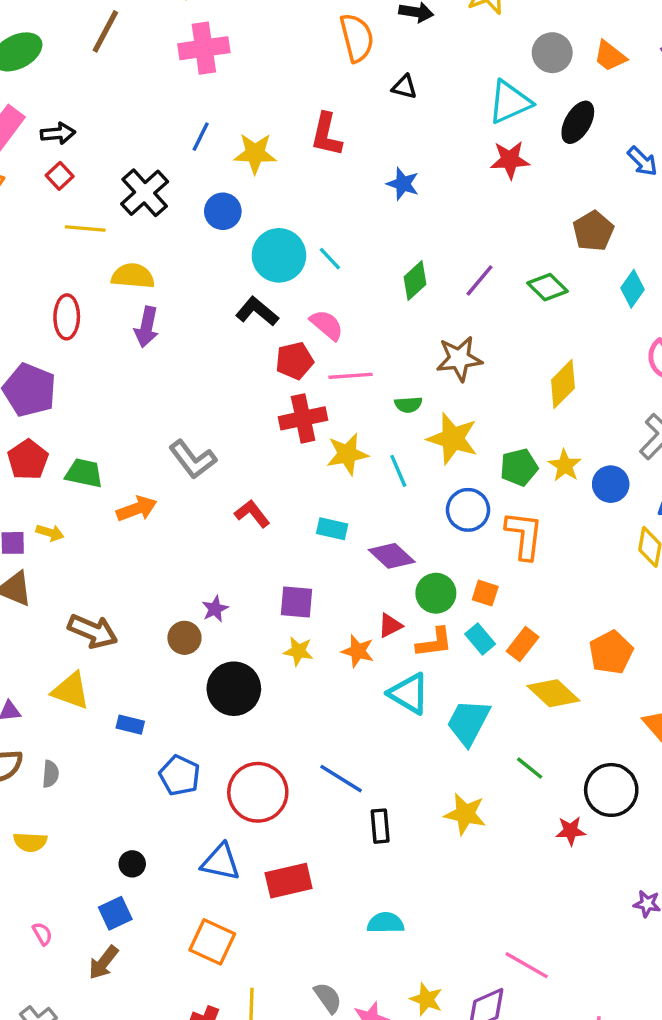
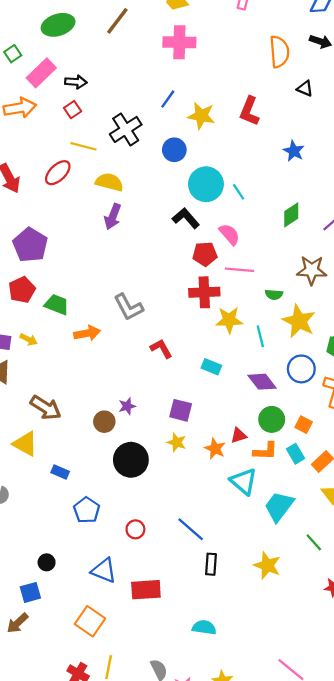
red ellipse: (67, 317) -> (58, 173), moved, turned 36
purple diamond: (392, 556) -> (262, 382), moved
red circle: (258, 792) -> (135, 529), size x0.5

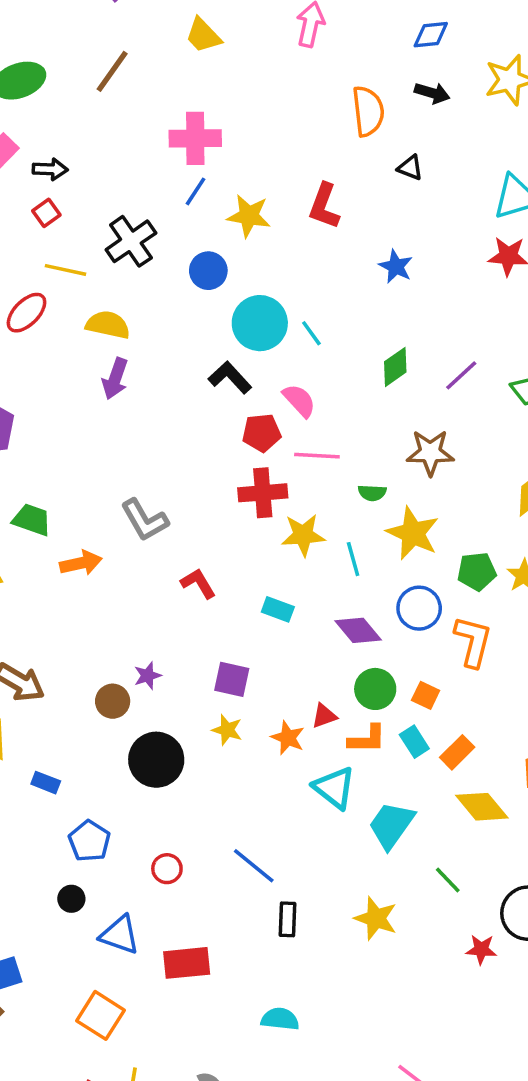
pink cross: (179, 42) -> (195, 138), moved
black circle: (47, 562) -> (71, 899), moved

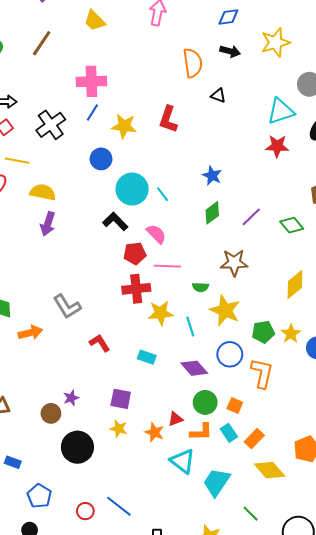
black cross: (131, 241) -> (51, 125), moved
blue star: (396, 266) -> (212, 176), moved
blue line: (254, 866) -> (119, 506), moved

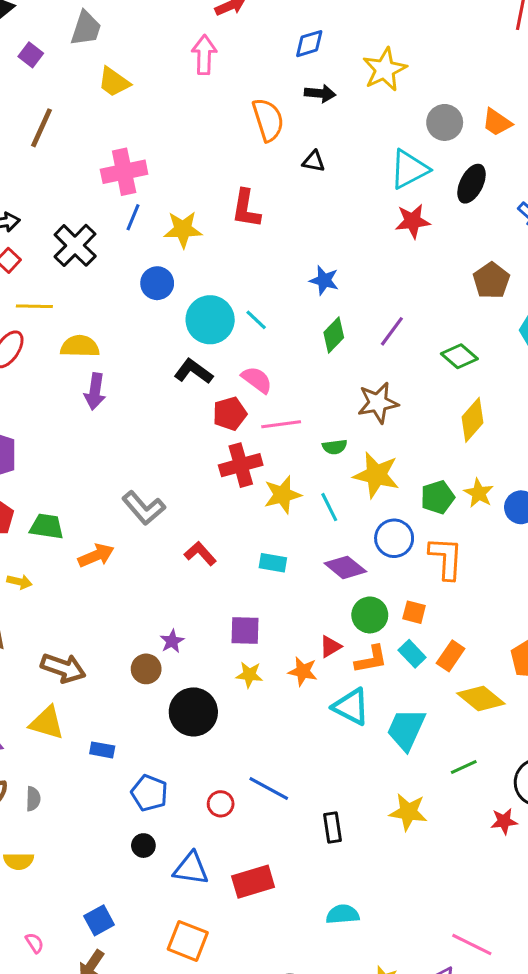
green diamond: (292, 225) -> (459, 356), moved
green line: (251, 514) -> (464, 767), turned -60

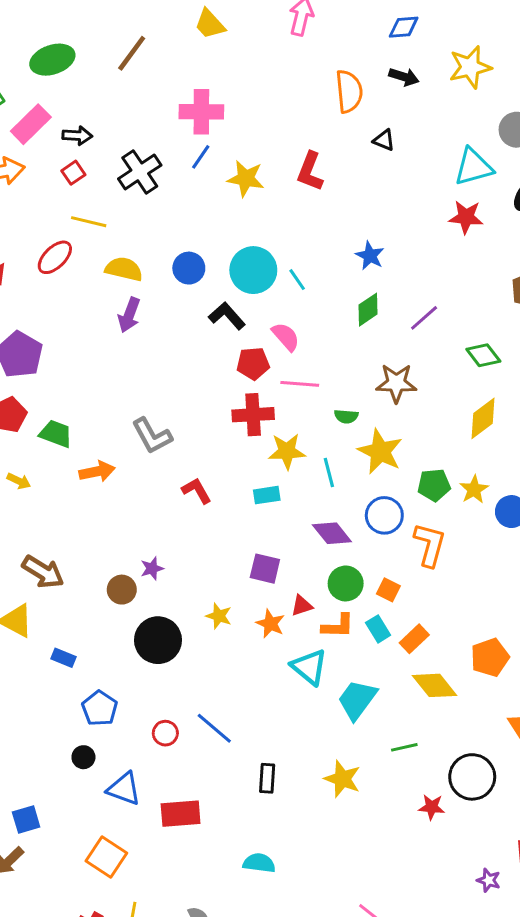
blue circle: (157, 283) -> (189, 268), moved
cyan rectangle: (273, 563) -> (267, 495), moved, turned -30
purple square: (245, 630) -> (265, 569), moved

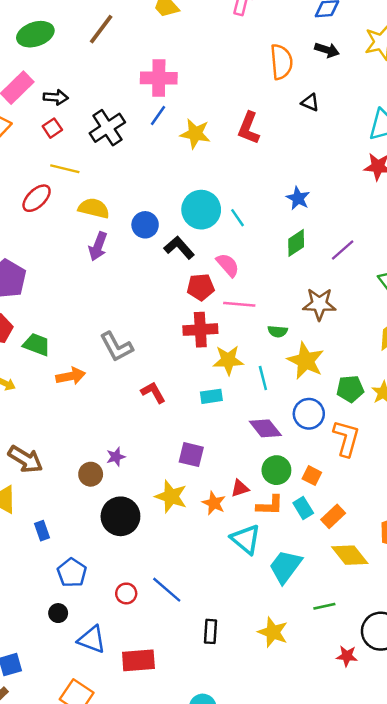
blue circle: (189, 268) -> (145, 225), moved
purple square: (265, 569) -> (191, 455), moved
yellow star: (219, 616) -> (171, 497), size x1.5
blue rectangle: (63, 658) -> (42, 531), turned 48

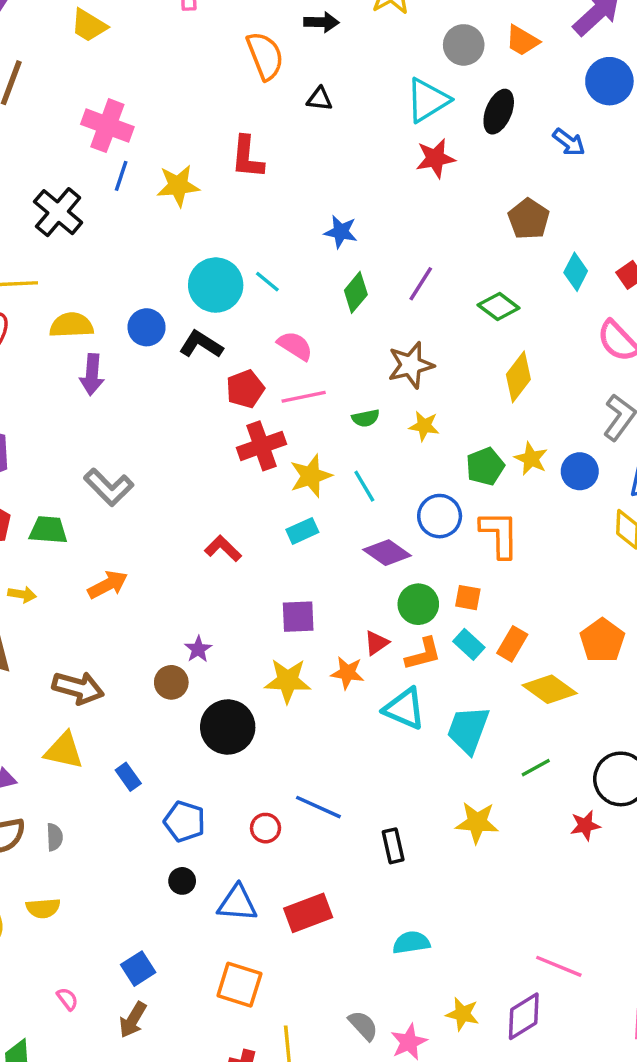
pink cross: (159, 78) -> (107, 126), turned 36
pink semicircle: (228, 265) -> (295, 346), moved
gray L-shape: (116, 347) -> (109, 487), moved
yellow star: (306, 361) -> (424, 426), moved, size x0.6
orange arrow: (71, 376) -> (108, 585), moved

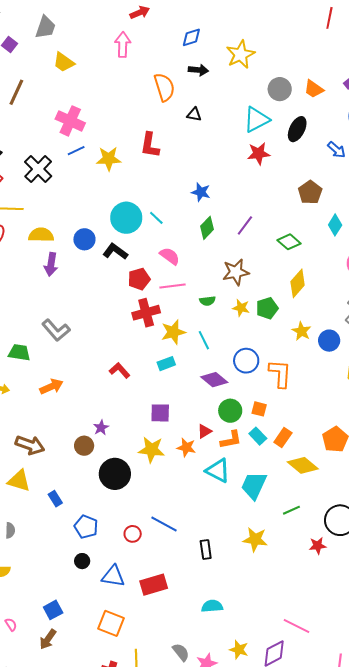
blue line: (121, 176) -> (76, 151), turned 42
green pentagon: (485, 467) -> (267, 308), moved

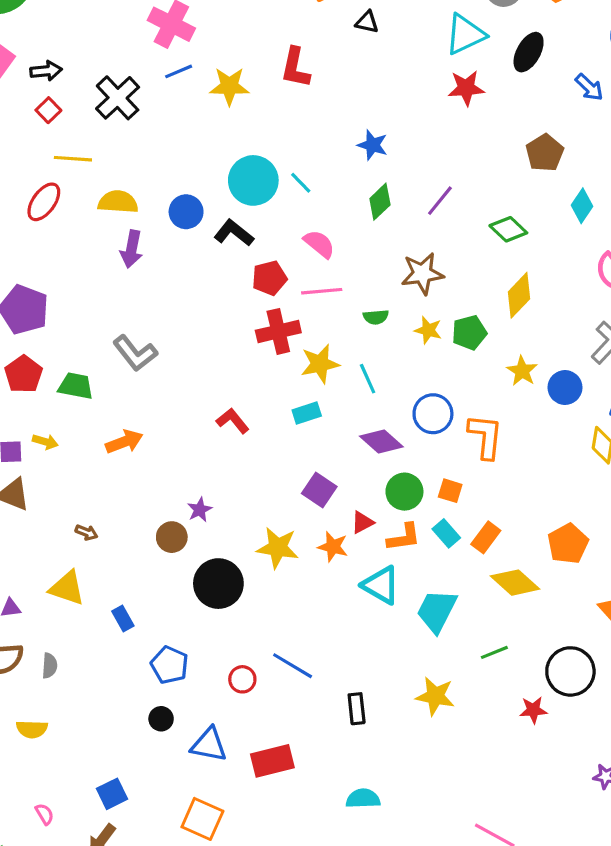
purple square: (160, 413) -> (319, 490), moved, turned 30
brown arrow: (30, 445) -> (86, 532), size x0.5

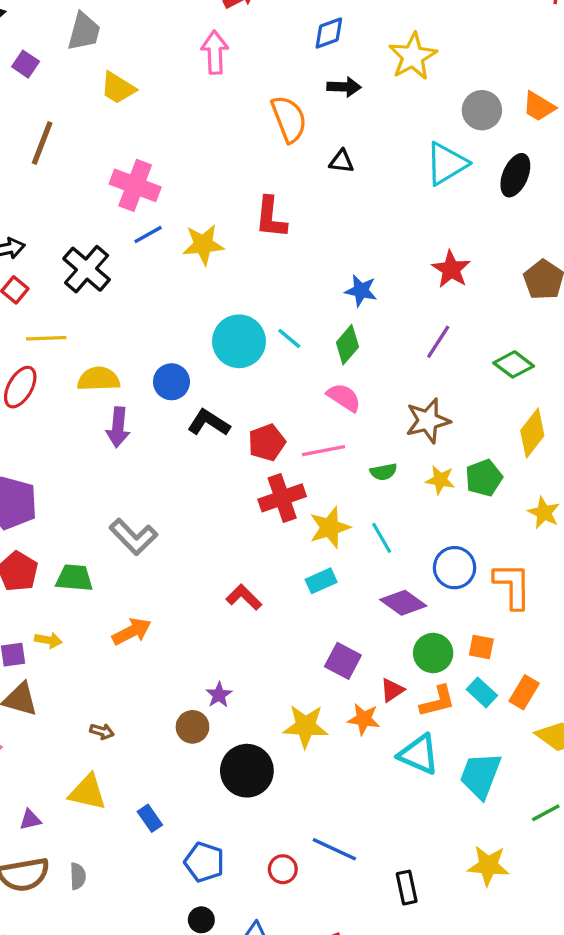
red star: (466, 88) -> (451, 269), moved, turned -30
green diamond: (380, 202) -> (347, 345), moved
black L-shape: (234, 233) -> (209, 423), moved
pink semicircle: (319, 244) -> (344, 397), moved

